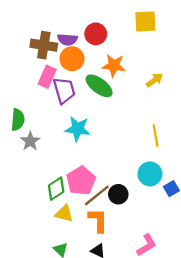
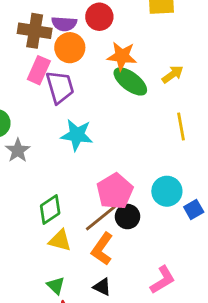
green ellipse: (99, 86) -> (130, 81), moved
yellow line: (156, 136) -> (181, 126), moved
pink pentagon: (81, 181) -> (115, 191), moved
orange L-shape: (98, 220) -> (102, 249), turned -145

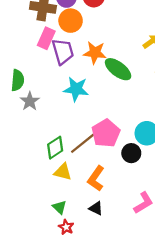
orange star: (122, 56) -> (95, 53), moved
green ellipse: (130, 81) -> (118, 69), moved
black circle: (127, 217) -> (131, 153), moved
brown line: (101, 218) -> (83, 143), moved

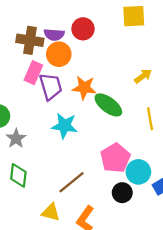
pink pentagon: (106, 133) -> (115, 158), moved
green diamond: (55, 148) -> (18, 175), moved, turned -50

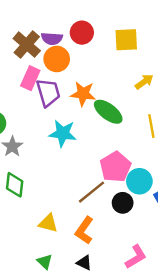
yellow square: (134, 16) -> (126, 40), moved
brown cross: (30, 40) -> (27, 45), turned 32
brown line: (71, 182) -> (91, 192), moved

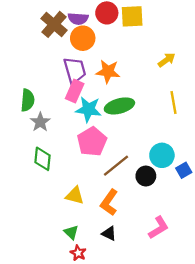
yellow square: (126, 40) -> (132, 16), moved
pink rectangle: (30, 78) -> (75, 91), moved
green ellipse: (108, 112) -> (119, 106), moved, turned -52
pink pentagon: (115, 167) -> (92, 142), moved

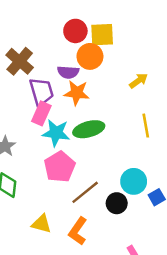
purple semicircle: (78, 19) -> (68, 72), moved
brown cross: (54, 24) -> (20, 61), moved
orange circle: (83, 38) -> (90, 56), moved

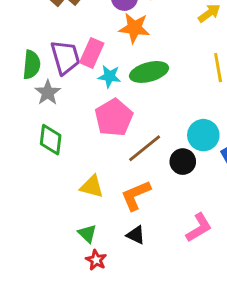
purple trapezoid: (41, 92) -> (65, 57), moved
cyan star: (56, 133) -> (109, 76), size x0.7
orange L-shape: (78, 231) -> (136, 195), turned 32

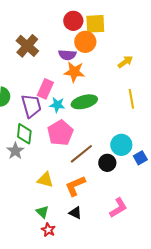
purple trapezoid: (65, 57) -> (31, 106), moved
gray star: (48, 93) -> (15, 151), moved
green diamond: (51, 140) -> (24, 134), moved

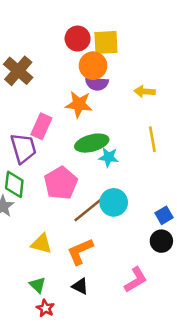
purple semicircle: (67, 55) -> (97, 84), moved
yellow arrow: (125, 62) -> (145, 91), turned -140
cyan star: (57, 105) -> (109, 157), moved
cyan circle: (121, 145) -> (114, 202), moved
black circle: (107, 163) -> (161, 241), moved

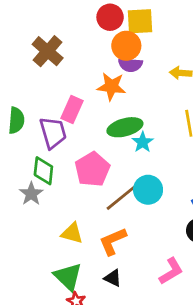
cyan star: (109, 157) -> (143, 142), turned 30
green triangle: (38, 285) -> (68, 277), size x1.6

